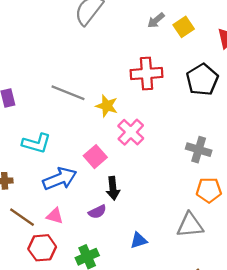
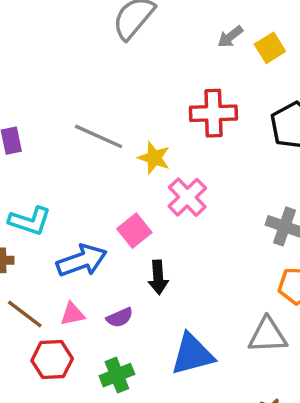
cyan L-shape: (36, 143) -> (30, 221), moved
purple semicircle: (97, 212) -> (120, 318), moved
pink triangle: (55, 216) -> (72, 314), turned -30
blue triangle: (139, 240) -> (192, 354), size x1.8

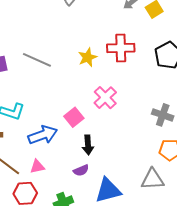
gray line: (99, 136) -> (37, 60), moved
yellow star: (154, 158) -> (88, 57), moved, turned 30
purple semicircle: (120, 318) -> (81, 170), moved

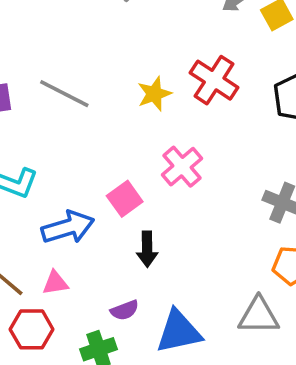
red cross: (121, 48) -> (214, 80), turned 32
purple semicircle: (81, 170) -> (125, 310), moved

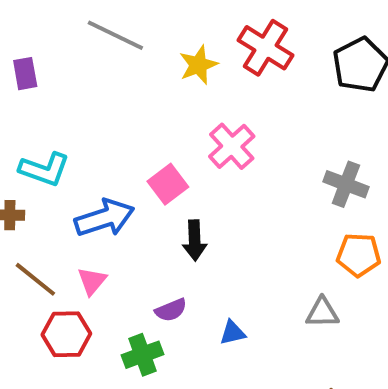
gray line: (64, 94) -> (115, 35), moved
pink triangle: (55, 283) -> (92, 281), turned -40
gray triangle: (259, 316) -> (322, 313), size x0.7
blue triangle: (179, 332) -> (233, 333), size x0.5

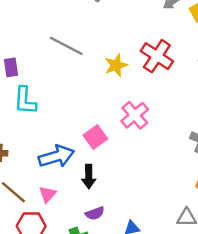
cyan L-shape: (44, 169) -> (25, 101), moved, turned 72
black arrow: (195, 240) -> (89, 177), moved

